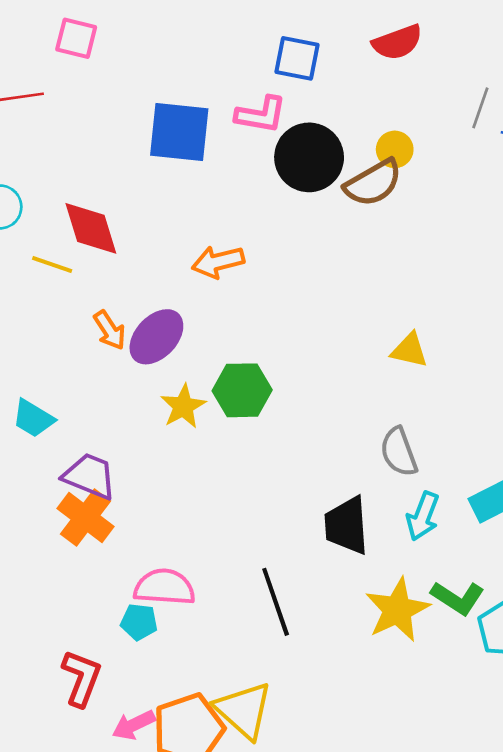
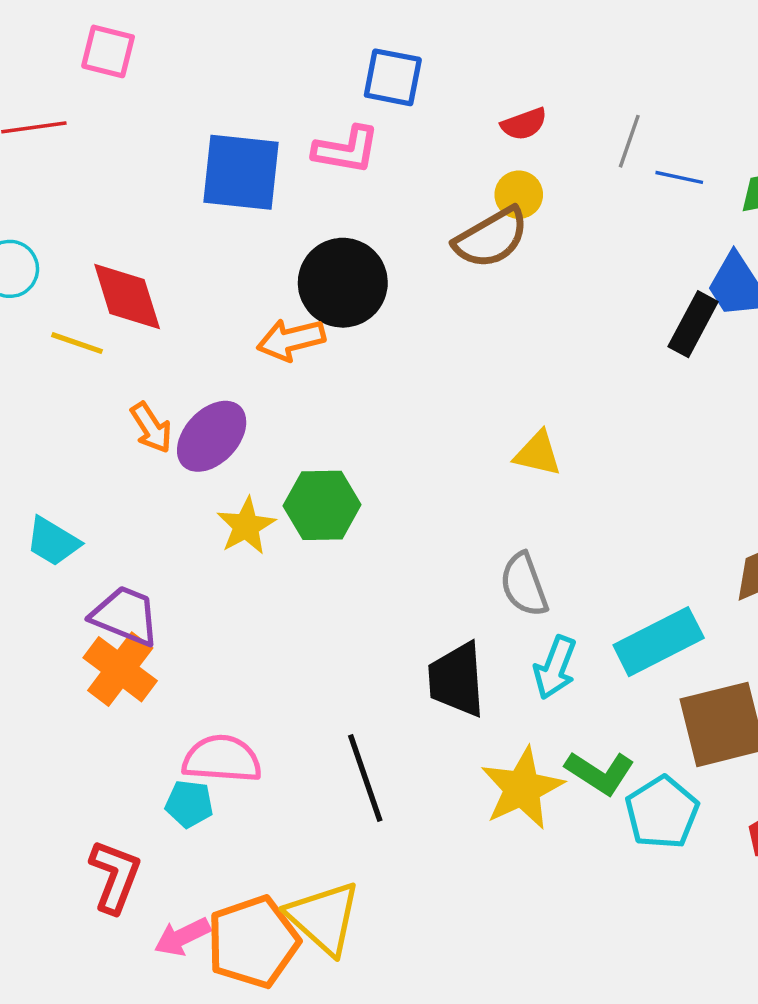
red semicircle: (397, 42) -> (524, 124), moved, size x0.7
black circle: (309, 157) -> (343, 283), moved

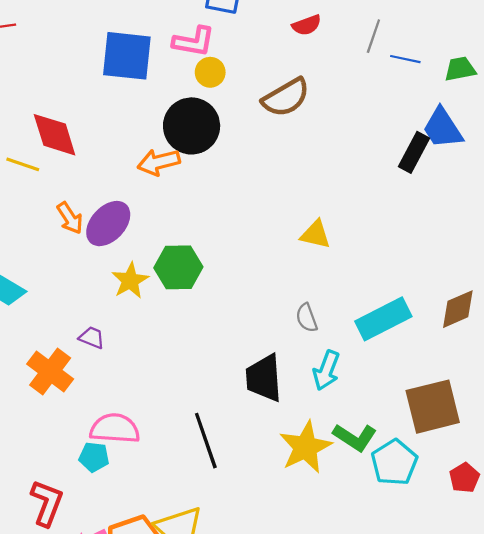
yellow circle: (519, 195) -> (210, 72), moved
gray semicircle: (524, 585) -> (307, 318), size x0.7
purple trapezoid: (125, 616) -> (92, 338), moved, size x0.6
cyan rectangle: (659, 642) -> (383, 319), moved

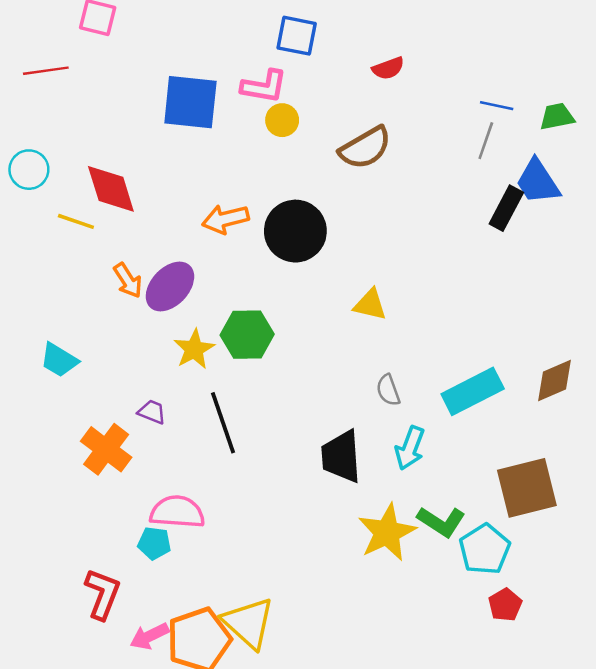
gray line: (373, 36) -> (486, 141), moved
black circle: (192, 126) -> (295, 231), moved
yellow triangle: (315, 234) -> (370, 305), moved
black line: (206, 441) -> (223, 423), moved
red pentagon: (464, 478) -> (505, 605), moved

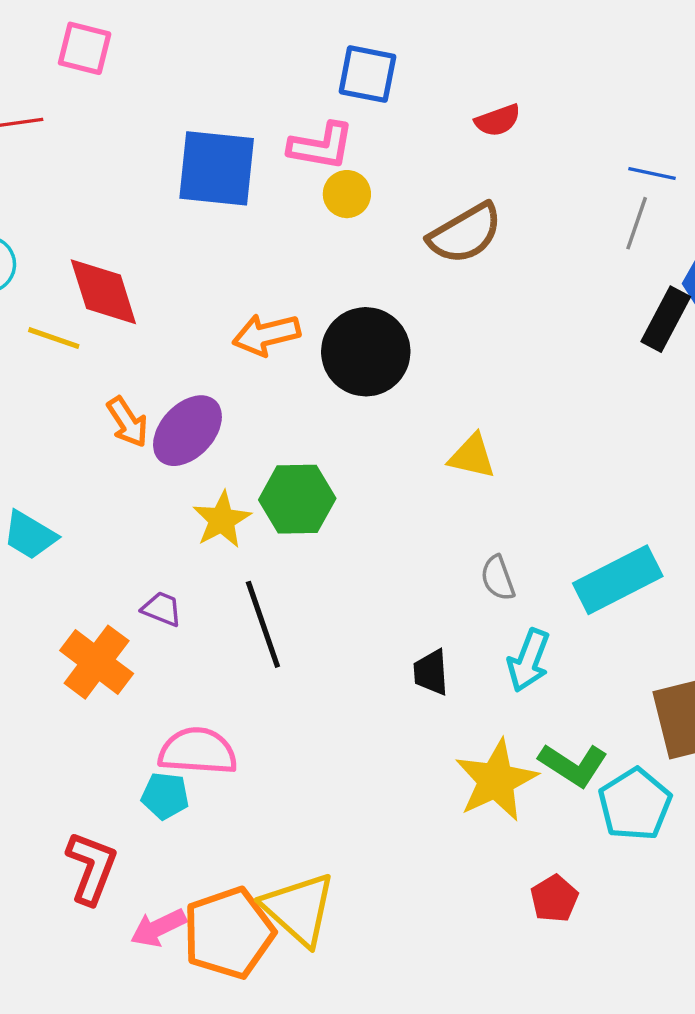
black trapezoid: (341, 456) -> (431, 672), size x0.6
red pentagon: (505, 605) -> (554, 899), moved

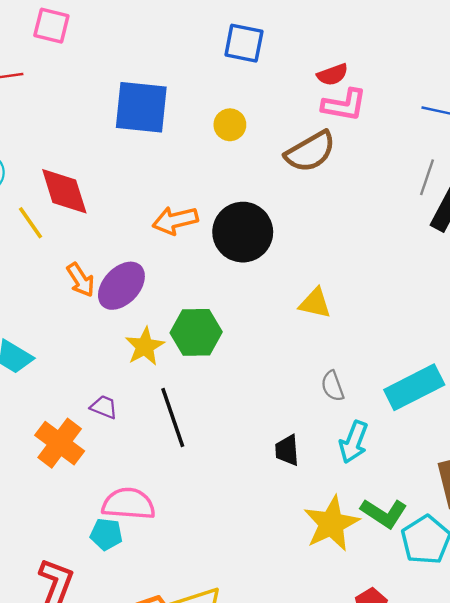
pink L-shape: (321, 146) -> (344, 105), moved
gray line: (637, 223) -> (427, 177), moved
yellow line: (54, 338) -> (30, 223), turned 36

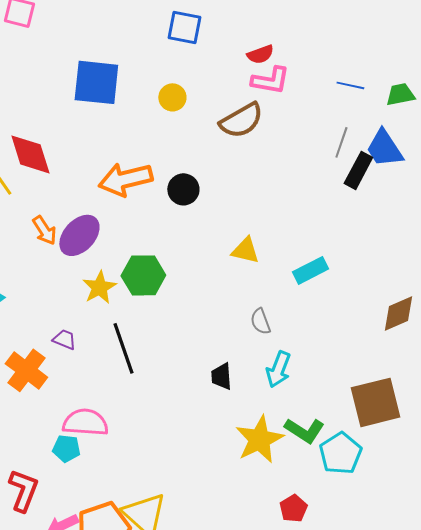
orange arrow: (175, 220) -> (125, 179), size x1.4
black circle: (243, 232) -> (183, 189), size x0.6
cyan rectangle: (414, 387) -> (310, 270), moved, size x0.7

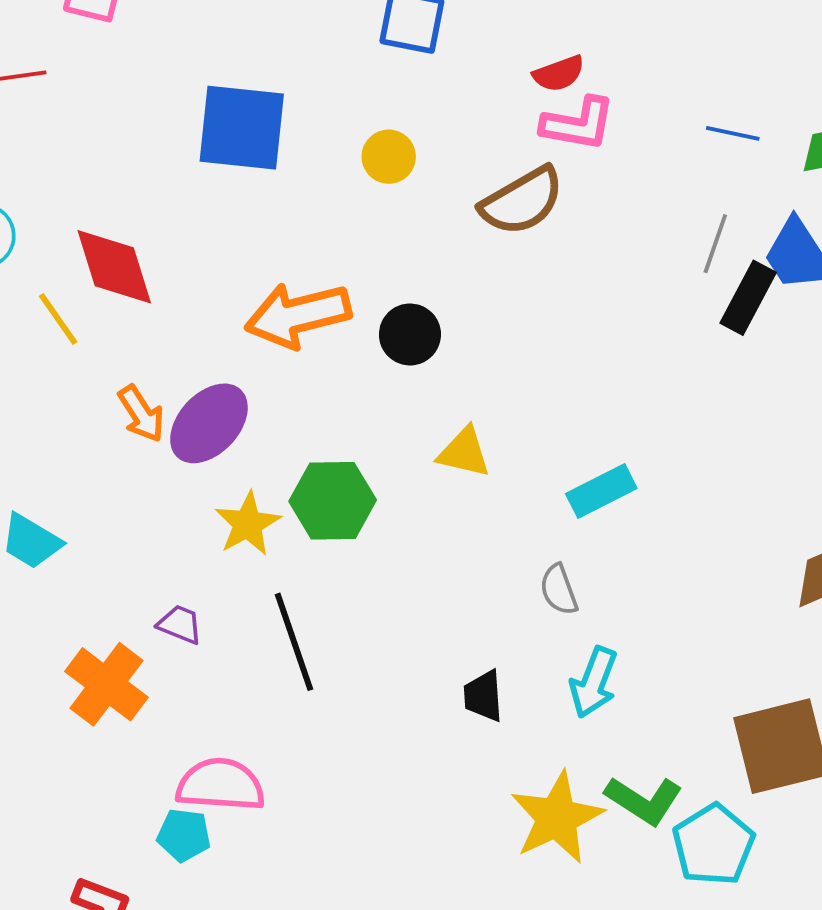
yellow triangle: (245, 250) -> (464, 452), moved
cyan rectangle: (310, 270) -> (601, 491), moved

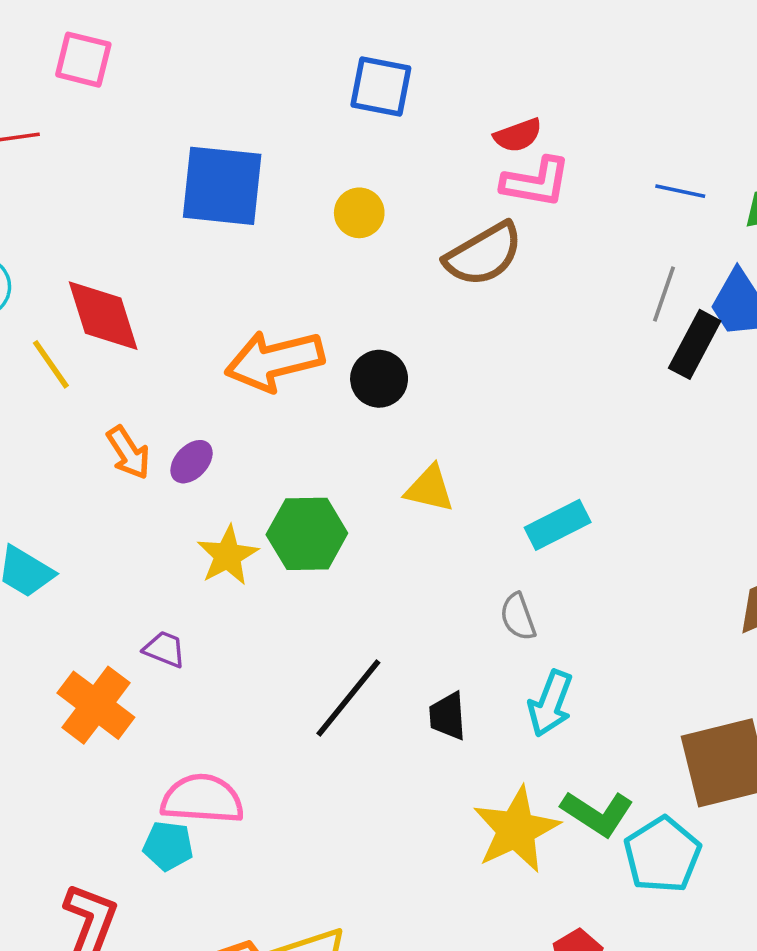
purple ellipse: (209, 423) -> (192, 462), size x0.6
black line: (294, 642) -> (348, 698), moved, turned 58

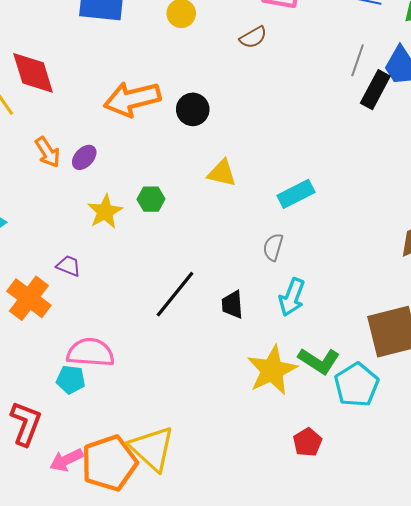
brown semicircle: (484, 254) -> (253, 37), size x0.6
green hexagon: (307, 534) -> (151, 199), size x0.6
gray semicircle: (518, 617) -> (273, 247), turned 36

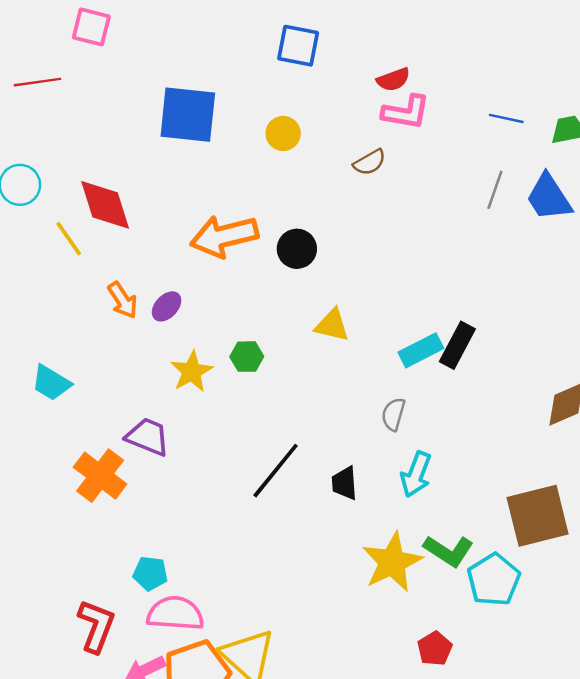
black rectangle: (375, 90) -> (457, 345), moved
purple trapezoid: (69, 266) -> (148, 437), size x1.5
pink semicircle: (90, 353) -> (175, 614), moved

